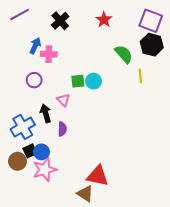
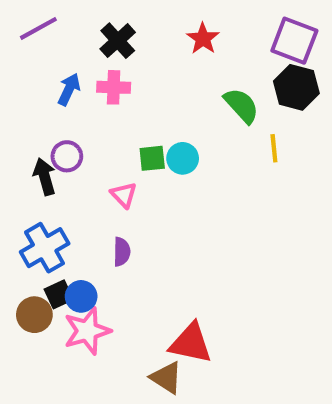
pink cross: (49, 54) -> (114, 87), moved
black arrow: (46, 113) -> (45, 177), moved

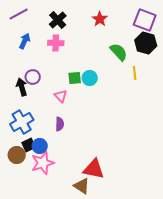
blue arrow: (69, 89) -> (25, 41), moved

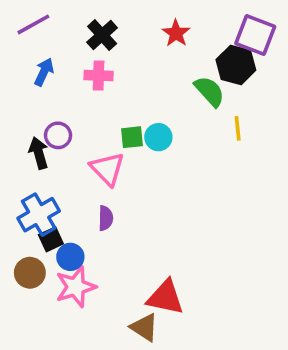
black hexagon: (146, 43) -> (236, 65), moved
pink triangle: (61, 96) -> (107, 169), size x1.5
black square: (29, 145) -> (51, 239), moved

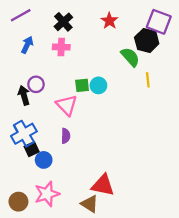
brown circle: (30, 273) -> (18, 202), moved
pink star: (76, 287) -> (47, 194), moved

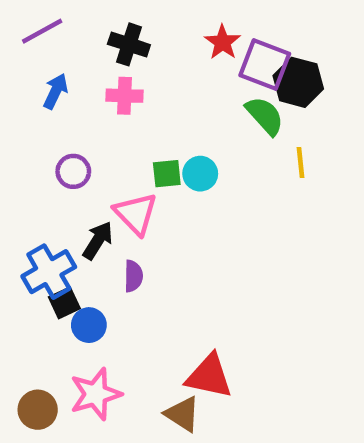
black cross: (63, 22) -> (129, 44), turned -30
purple square: (159, 22) -> (265, 65), moved
black arrow: (24, 95) -> (98, 240), moved, turned 48

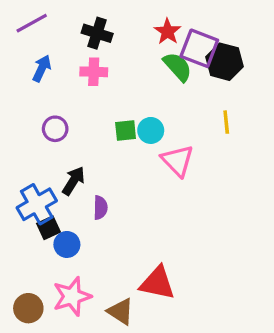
green semicircle: (265, 116) -> (178, 67), moved
pink triangle: (136, 214) -> (178, 161), moved
brown triangle: (182, 414) -> (121, 312), moved

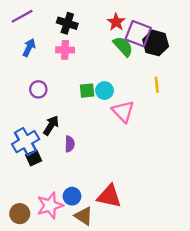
blue circle: (67, 244) -> (72, 196), moved

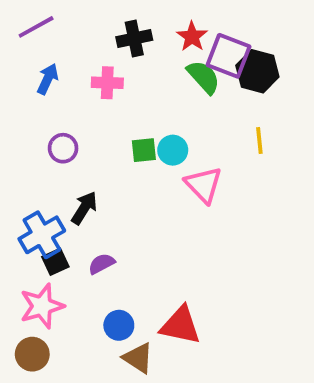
black cross: (67, 23) -> (134, 38), moved, turned -30
purple semicircle: (70, 144) -> (102, 264), moved, turned -119
pink star: (50, 205) -> (42, 306), moved

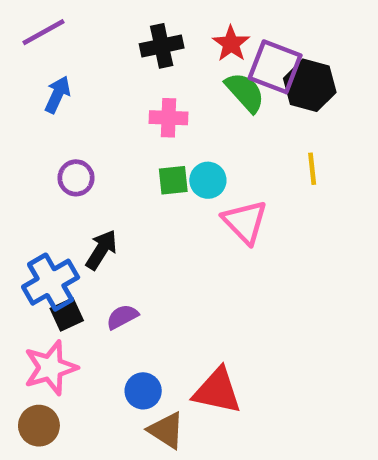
pink cross: (107, 83) -> (169, 118), moved

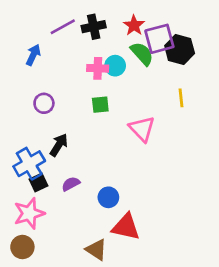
purple line: (44, 32) -> (63, 27), moved
purple square: (275, 67) -> (159, 39), turned -36
cyan circle: (208, 180) -> (115, 66), moved
blue circle: (143, 391) -> (108, 197), moved

